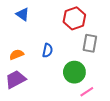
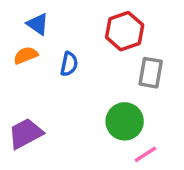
blue semicircle: (48, 50) -> (69, 64), moved
orange semicircle: (17, 55) -> (26, 55), moved

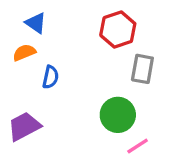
blue semicircle: (69, 64) -> (51, 77), moved

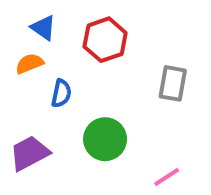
red hexagon: (118, 29) -> (105, 40), moved
green circle: (118, 115) -> (105, 139), moved

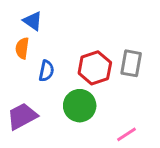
red hexagon: (105, 40) -> (95, 68), moved
orange semicircle: (29, 64) -> (22, 48), turned -60

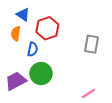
red hexagon: (95, 68) -> (47, 28), moved
green circle: (80, 106) -> (41, 74), moved

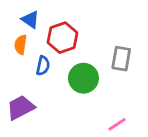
green circle: (41, 74) -> (83, 78), moved

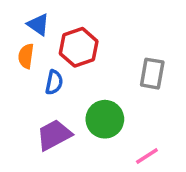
green circle: (83, 78) -> (105, 119), moved
purple trapezoid: (21, 108) -> (54, 135), moved

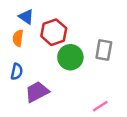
blue semicircle: (54, 82) -> (17, 72), moved
green circle: (105, 119) -> (70, 57), moved

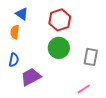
red hexagon: (54, 32) -> (60, 20), moved
gray rectangle: (104, 50) -> (91, 57), moved

